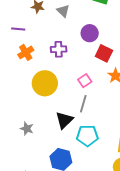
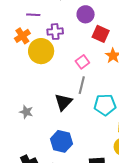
purple line: (18, 29) -> (33, 15), moved
yellow circle: (45, 83) -> (41, 51), moved
cyan pentagon: (87, 136) -> (105, 105), moved

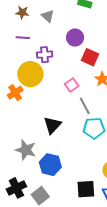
orange cross: (22, 36) -> (15, 93), moved
gray line: (82, 85) -> (85, 106), moved, turned -42
gray star: (26, 112) -> (26, 150), moved, size x1.5

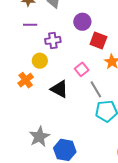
yellow circle: (30, 74) -> (40, 61), size x0.6
black triangle: (52, 125) -> (59, 89), moved, turned -42
gray star: (26, 150) -> (39, 137), turned 30

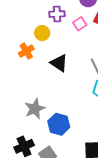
pink square: (82, 69) -> (80, 24), moved

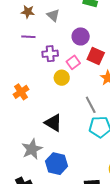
yellow circle: (42, 33) -> (62, 78), moved
black triangle: (59, 63) -> (53, 123), moved

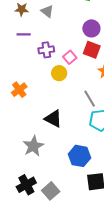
purple circle: (81, 36) -> (91, 28), moved
blue hexagon: (57, 164) -> (79, 156), moved

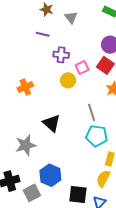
blue hexagon: (79, 156) -> (50, 175), moved

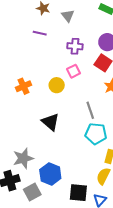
purple cross: (61, 55) -> (75, 46), moved
pink square: (82, 67) -> (73, 71), moved
yellow circle: (68, 80) -> (57, 85), moved
gray star: (26, 145) -> (23, 158), moved

